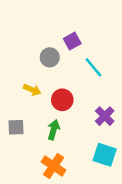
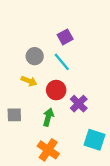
gray circle: (50, 57) -> (35, 56), moved
cyan line: (93, 67) -> (62, 62), moved
purple cross: (105, 116) -> (79, 104), moved

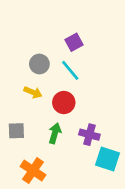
purple cross: (79, 104) -> (89, 135), moved, turned -30
orange cross: (48, 150) -> (33, 171), moved

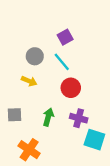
red circle: (64, 103) -> (71, 88), moved

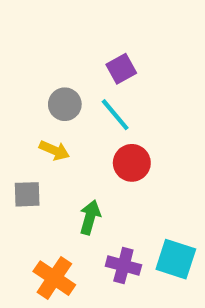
gray square: (14, 115) -> (27, 194), moved
purple cross: (79, 118) -> (123, 265), moved

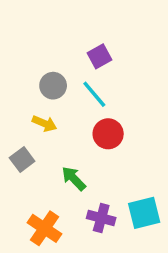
gray square: (27, 194) -> (22, 160), turned -35
green arrow: (90, 217) -> (74, 178), turned -60
cyan square: (176, 259) -> (144, 213), turned -32

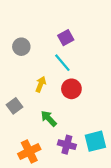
gray circle: (53, 86) -> (21, 47), moved
yellow arrow: (44, 123) -> (41, 84), moved, turned -91
orange cross: (44, 228) -> (29, 151), turned 30

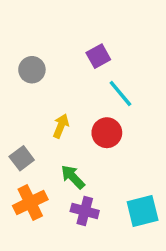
cyan line: (62, 63) -> (120, 94), moved
purple cross: (67, 145) -> (85, 211), moved
orange cross: (29, 151) -> (30, 203), moved

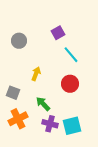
red circle: (107, 133) -> (70, 84), moved
gray square: (22, 158) -> (13, 93), turned -32
cyan square: (143, 211) -> (72, 126), moved

